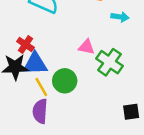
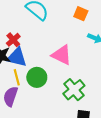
pink triangle: (86, 47) -> (62, 55), size x1.5
green cross: (110, 62) -> (74, 90), moved

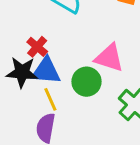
green circle: (37, 77) -> (87, 82), moved

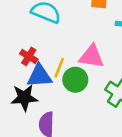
black star: (22, 72) -> (24, 98), moved
yellow line: (50, 99) -> (59, 68), moved, turned 54

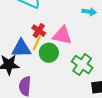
red cross: (29, 56) -> (39, 31), moved

